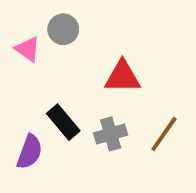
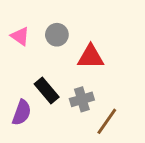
gray circle: (63, 29) -> (57, 35), moved
brown line: (164, 134) -> (107, 121), moved

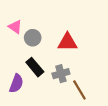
gray circle: (57, 35) -> (33, 38), moved
brown line: (107, 121) -> (79, 90), turned -66

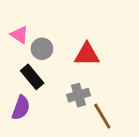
black rectangle: (35, 67) -> (32, 77), moved

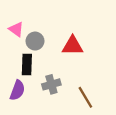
black rectangle: (32, 77) -> (27, 64), turned 42
gray cross: (78, 95) -> (51, 84), moved

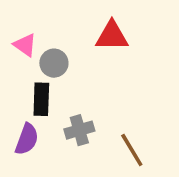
red triangle: (73, 46) -> (112, 36), moved

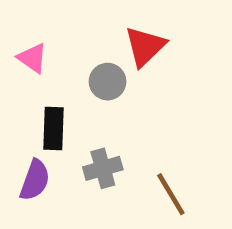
red triangle: (112, 36) -> (145, 46), turned -44
gray circle: (54, 63) -> (108, 82), moved

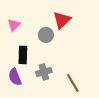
pink triangle: (32, 58) -> (14, 25), turned 40
purple semicircle: (35, 180) -> (15, 77), turned 138

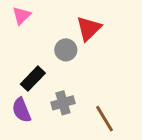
pink triangle: (14, 25) -> (21, 16), moved
black rectangle: (23, 55) -> (33, 79), turned 42

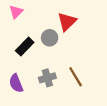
black rectangle: (33, 79) -> (25, 46), moved
brown line: (104, 119) -> (76, 77), moved

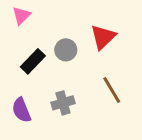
red triangle: (67, 22) -> (103, 37), moved
brown line: (76, 77) -> (112, 90), moved

